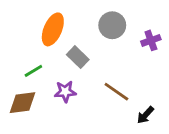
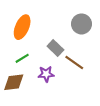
orange ellipse: (53, 29) -> (22, 27), moved
brown line: (116, 92) -> (74, 63), moved

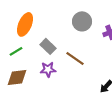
gray rectangle: (55, 48) -> (48, 46), moved
green line: (22, 58) -> (16, 51), moved

